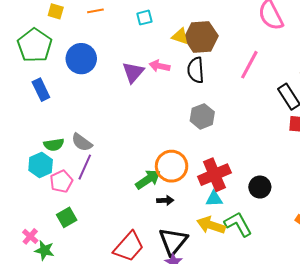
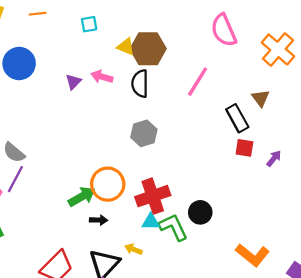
purple triangle: (133, 72) -> (73, 82), size x0.7
green L-shape: (238, 224) -> (173, 227), moved
yellow arrow: (211, 225) -> (133, 249), moved, size x0.6

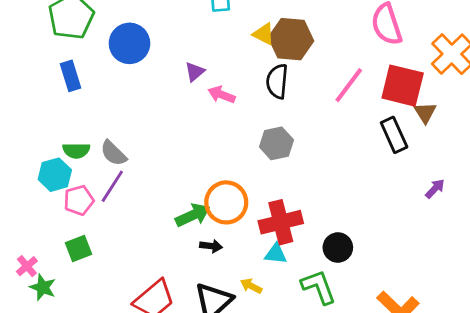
pink arrow: (102, 77) -> (222, 95), moved
red square: (244, 148) -> (403, 86), moved, size x1.8
green L-shape: (173, 227) -> (319, 287), moved

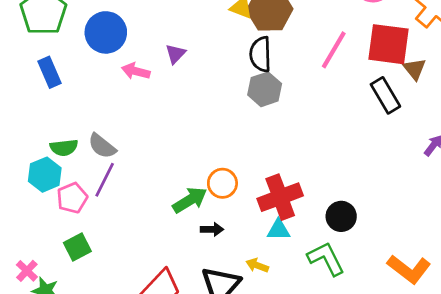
pink arrow: (222, 95) -> (136, 71), moved
gray hexagon: (276, 143) -> (265, 89), moved
orange circle: (226, 202) -> (222, 183), size x0.7

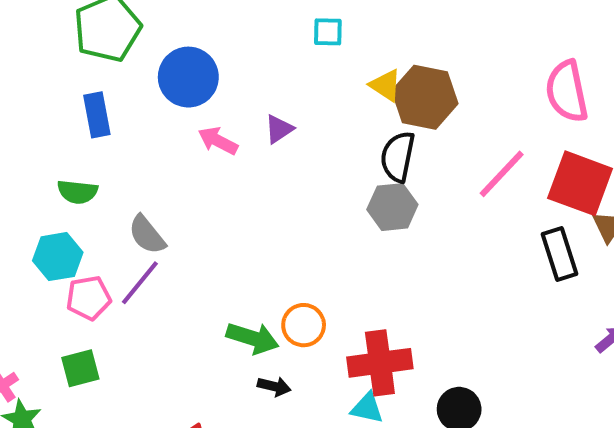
green semicircle: (64, 148) -> (77, 192), moved
green arrow: (190, 200) -> (253, 338), turned 36

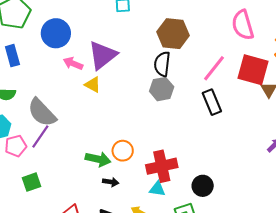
yellow triangle: (386, 85) -> (93, 85), moved
purple triangle: (279, 129) -> (103, 55), size x2.0
gray semicircle: (147, 235) -> (42, 113), size x1.5
black rectangle: (559, 254) -> (212, 102), moved
green square: (80, 368) -> (31, 182), moved

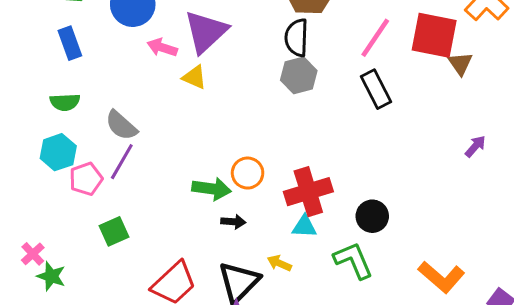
gray semicircle: (42, 113) -> (121, 125), size x0.7

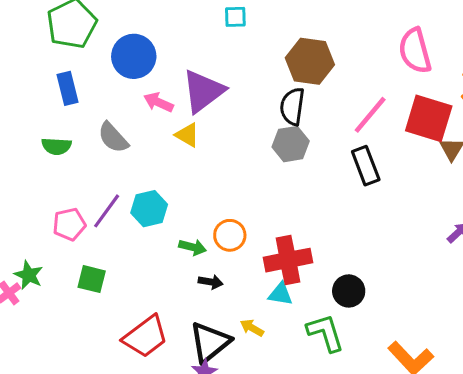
gray semicircle: (121, 125) -> (113, 138), moved
cyan hexagon: (58, 152) -> (149, 209), moved
green arrow: (212, 189) -> (193, 247), size x0.7
green square: (114, 231) -> (92, 279), turned 32
green star: (51, 276) -> (29, 275), moved

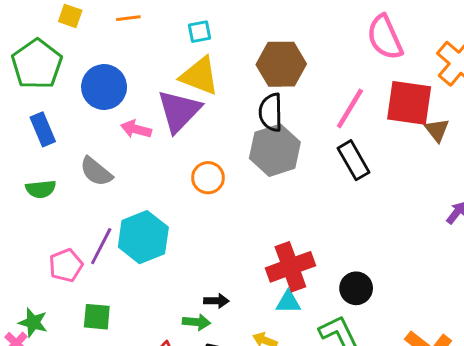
yellow triangle: (187, 135) -> (200, 76), moved, size x1.6
gray hexagon: (291, 144) -> (275, 150), size x1.4
cyan hexagon: (149, 209) -> (143, 237), size x1.4
orange circle: (230, 235) -> (208, 178), moved
green arrow: (193, 247) -> (196, 322), moved

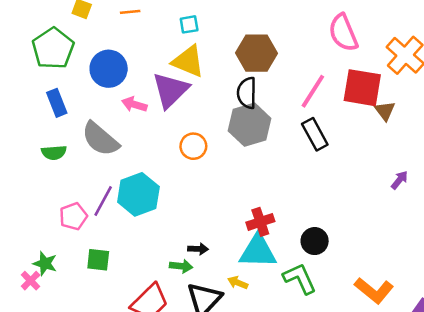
gray semicircle: (96, 172) -> (100, 139), size x1.4
red cross: (290, 267) -> (260, 222), size x0.7
cyan triangle: (288, 302) -> (258, 251), size x1.8

